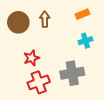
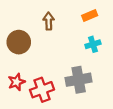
brown circle: (18, 22) -> (19, 42), moved
red star: (32, 58) -> (17, 82), moved

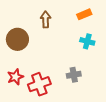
cyan cross: (93, 44) -> (87, 41), turned 32
gray cross: (79, 80) -> (74, 75), size x0.6

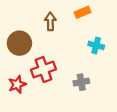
orange rectangle: (84, 14) -> (82, 12), moved
red cross: (39, 84) -> (43, 70), moved

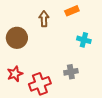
red cross: (43, 70) -> (40, 84), moved

